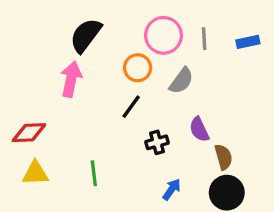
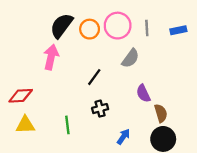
orange circle: (138, 68) -> (90, 29), moved
black cross: (157, 142) -> (100, 109), moved

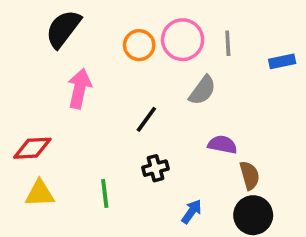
black semicircle: (62, 26) -> (63, 29), moved
blue rectangle: (178, 30) -> (282, 61), moved
purple semicircle: (143, 93) -> (222, 145), turned 126

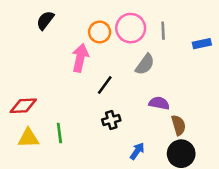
black semicircle: (63, 29) -> (45, 20), size x0.7
pink arrow: (79, 89) -> (80, 58), moved
green line: (105, 193) -> (59, 133), moved

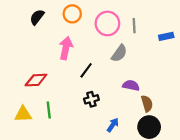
orange circle: (100, 32) -> (72, 14), moved
red diamond: (23, 106) -> (36, 80), moved

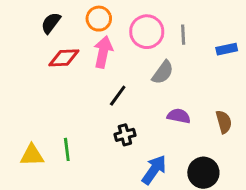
pink arrow: (66, 48) -> (103, 52), moved
red diamond: (36, 80) -> (64, 58), moved
brown semicircle: (147, 104) -> (224, 122), moved
blue arrow: (113, 125) -> (154, 170), size x1.5

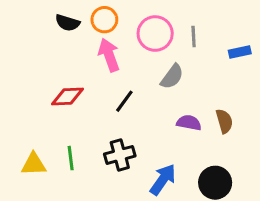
black semicircle: (51, 23) -> (67, 23), moved, turned -110
pink arrow: (103, 52) -> (109, 55), turned -32
red diamond: (64, 58) -> (67, 97), moved
brown semicircle: (224, 122) -> (224, 121), moved
black cross: (125, 135) -> (120, 155), moved, size x1.4

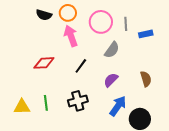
blue rectangle: (240, 52) -> (146, 34), moved
purple semicircle: (189, 123) -> (111, 80), moved, turned -56
blue arrow: (163, 180) -> (118, 106), moved

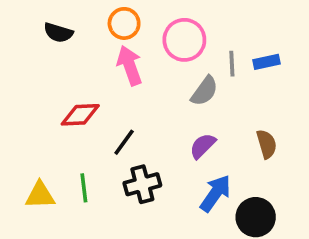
black semicircle: (44, 15) -> (58, 33), moved
gray line: (126, 24) -> (232, 64), moved
black line: (81, 66) -> (124, 142), moved

